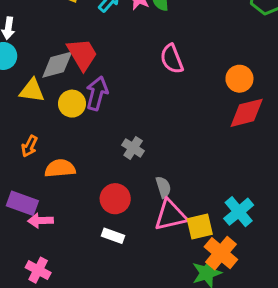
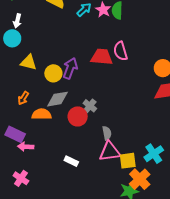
red trapezoid: (82, 54) -> (102, 57), moved, turned -60
gray diamond: (57, 65) -> (57, 99), moved
red circle: (115, 199) -> (78, 116), moved

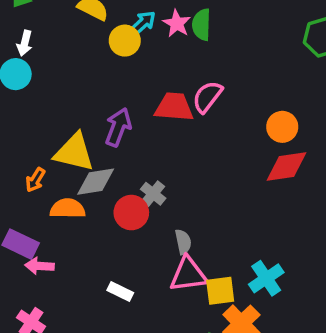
pink semicircle: (120, 51) -> (207, 97), turned 54
yellow triangle: (29, 62) -> (74, 152), moved, size x1.4
yellow circle: (53, 73) -> (125, 41), moved

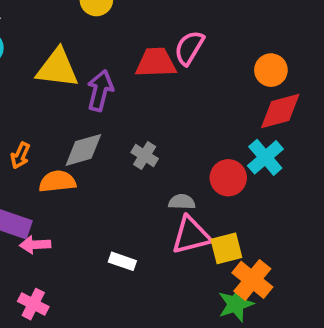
yellow triangle: (74, 152) -> (57, 68), moved
red circle: (131, 213) -> (228, 178), moved
gray semicircle: (183, 242) -> (182, 202), turned -70
cyan cross: (266, 278) -> (265, 157), moved

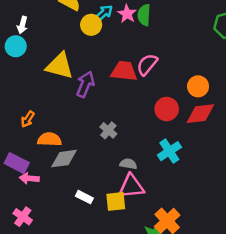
gray diamond: (83, 150) -> (64, 159), moved
cyan cross: (265, 157) -> (169, 151), moved
red circle: (228, 178) -> (167, 109), moved
yellow square: (226, 248) -> (116, 201), moved

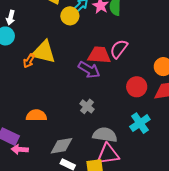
purple arrow: (85, 84) -> (89, 70), moved, turned 100
orange arrow: (28, 119) -> (29, 61), moved
gray diamond: (64, 159) -> (61, 146), moved
gray semicircle: (128, 164) -> (105, 135), size x1.6

